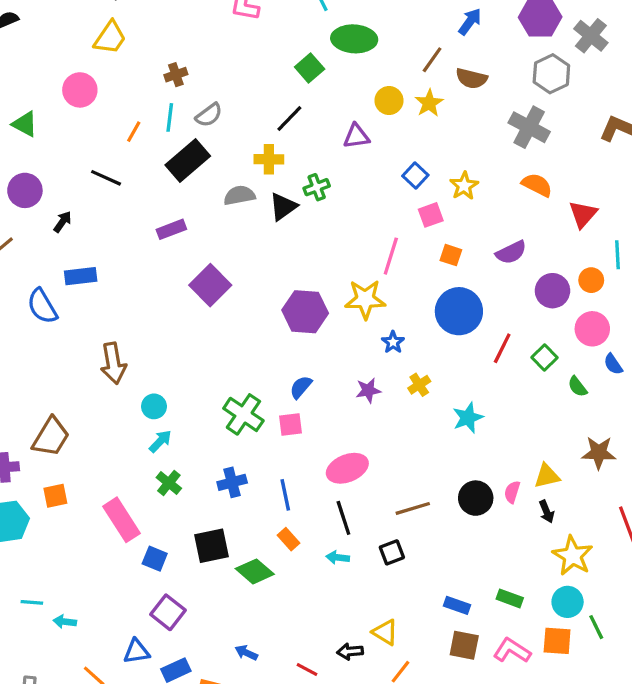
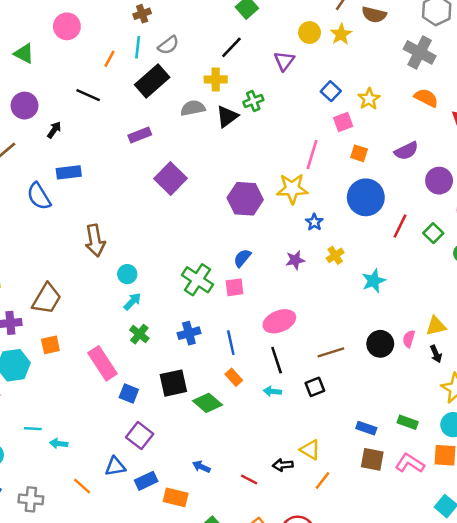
purple triangle: (356, 136) -> (284, 61), turned -45

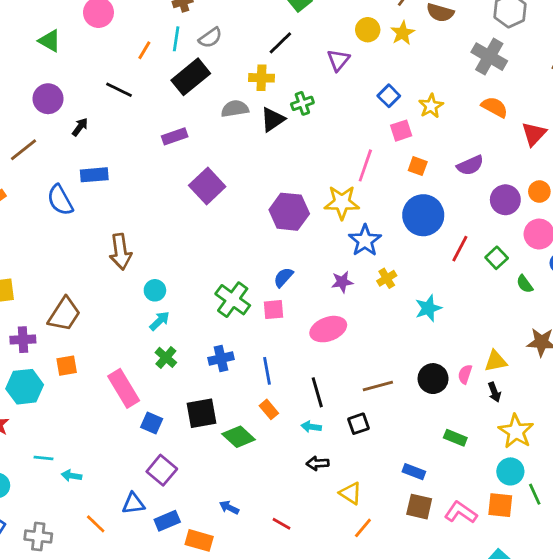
blue star: (314, 222) -> (365, 240), size x1.6
pink ellipse: (279, 321) -> (328, 329), moved
green rectangle: (408, 422) -> (455, 438), moved
black arrow: (283, 465) -> (318, 463), moved

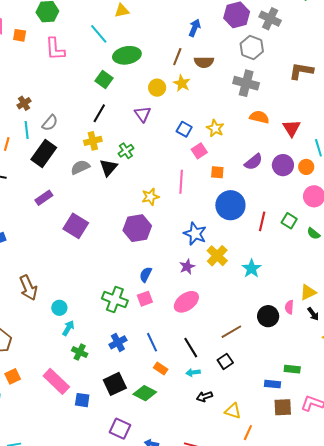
purple circle: (505, 200) -> (283, 165), moved
yellow star: (342, 202) -> (150, 197), moved, size x0.7
yellow cross: (387, 278) -> (217, 256), size x1.5
green rectangle: (455, 438) -> (292, 369), moved
purple square: (162, 470) -> (120, 429), moved

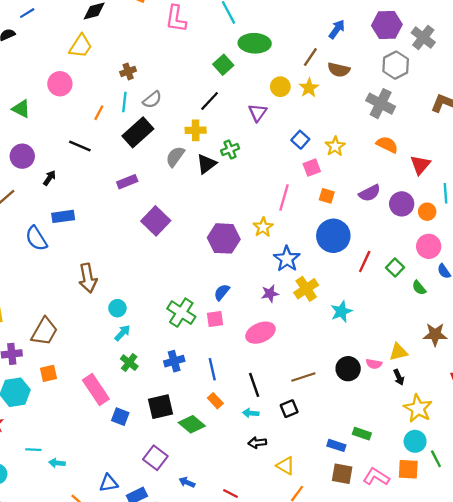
gray semicircle: (80, 167) -> (175, 157), turned -42
yellow star: (150, 197) -> (263, 227), moved, turned -30
pink semicircle: (289, 307) -> (374, 364), turned -96

